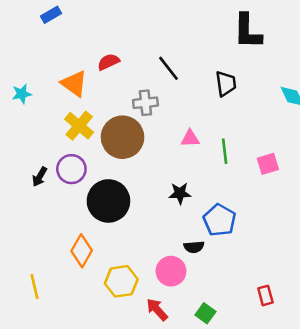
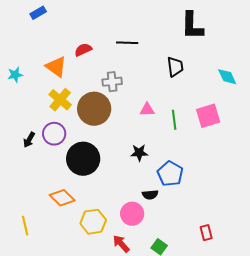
black line: (168, 68) -> (127, 43), moved, turned -50
pink square: (268, 164) -> (208, 116), moved, size x1.4
orange diamond: (82, 251) -> (62, 198), turned -75

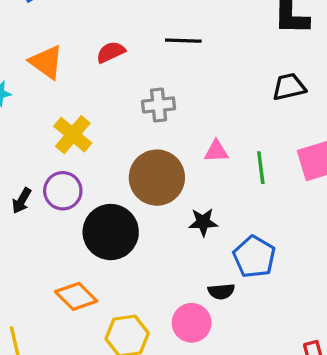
orange triangle: (56, 67) -> (46, 62), moved
black trapezoid: (175, 67) -> (289, 87), moved, turned -95
brown circle: (94, 109) -> (157, 178), moved

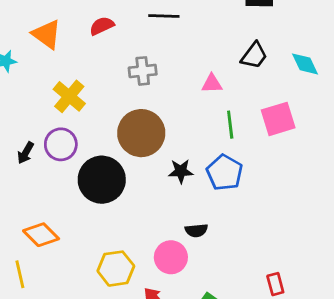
black trapezoid: (289, 87) -> (254, 55), turned 140
pink triangle: (216, 151) -> (212, 84), moved
blue pentagon: (254, 257) -> (225, 173), moved
orange diamond: (76, 296) -> (41, 235), moved

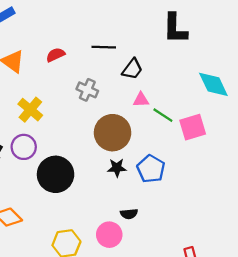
black trapezoid: (254, 55) -> (132, 69), moved
cyan diamond: (305, 64) -> (213, 84), size x1.4
gray cross: (143, 71) -> (87, 90), turned 30
green line: (230, 125) -> (163, 115), moved, turned -50
brown circle: (141, 133) -> (113, 133), moved

